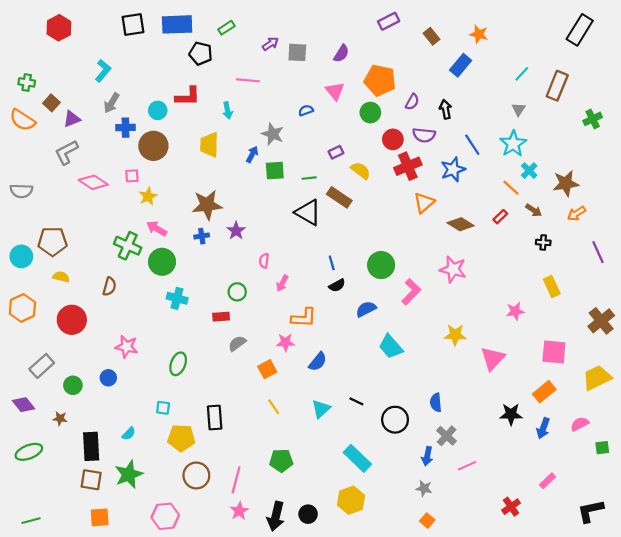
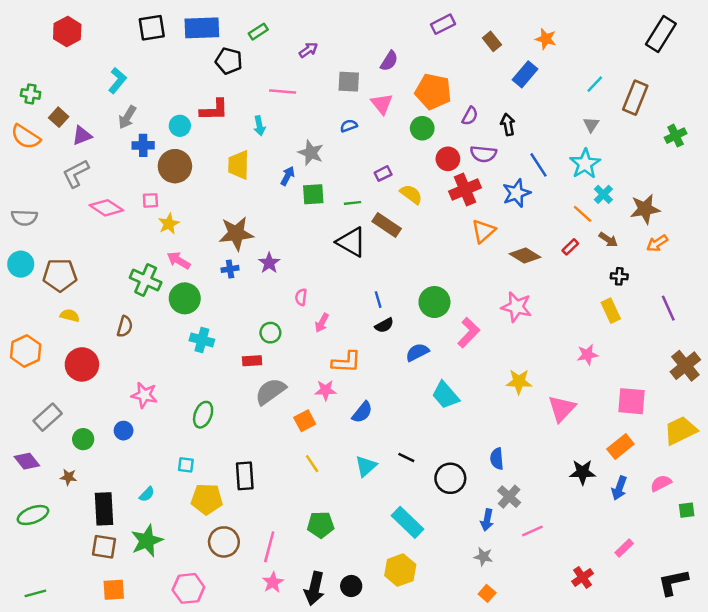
gray square: (297, 52) -> (349, 82), moved
purple line: (598, 252) -> (668, 308), moved
cyan circle: (21, 256) -> (21, 264), moved
yellow rectangle: (552, 286) -> (611, 311), moved
gray semicircle: (237, 343) -> (270, 391), size x1.5

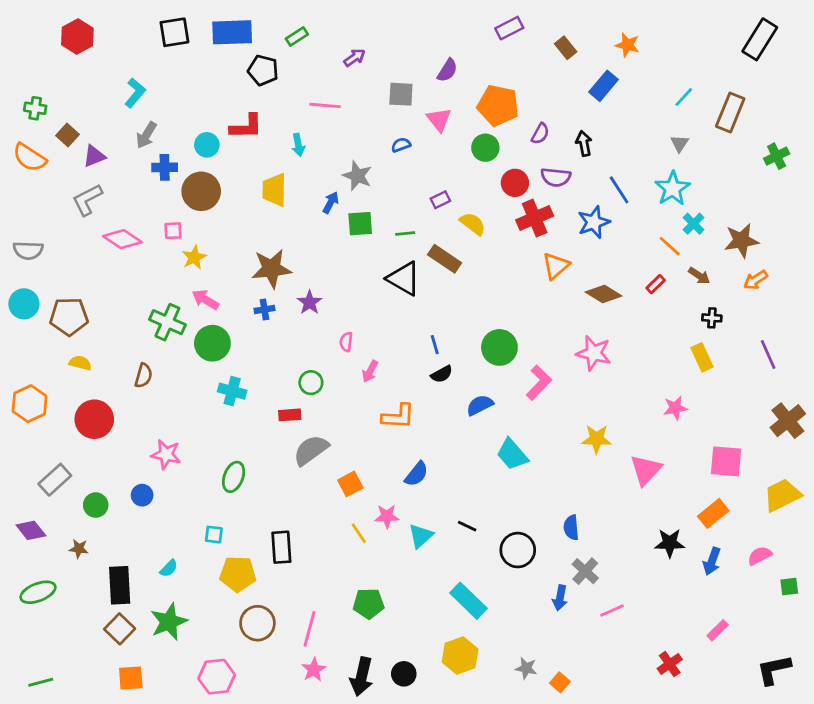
pink star: (325, 390) -> (387, 516), moved
brown square: (104, 547) -> (120, 629), turned 35
gray star: (483, 557) -> (526, 668), moved

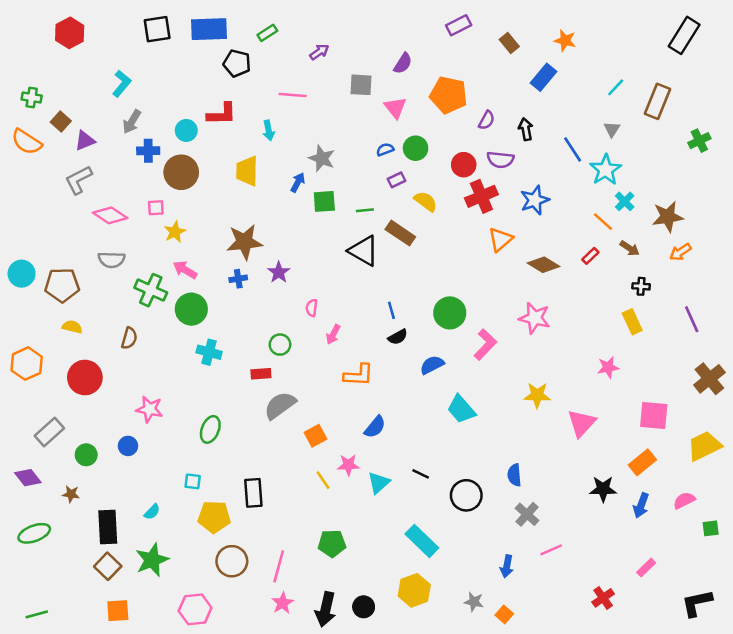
blue semicircle: (401, 145) -> (385, 149), moved
green circle: (485, 148) -> (416, 148), moved
blue line: (619, 190) -> (573, 149), moved
gray semicircle: (28, 250) -> (111, 260), moved
blue arrow: (560, 598) -> (507, 566), moved

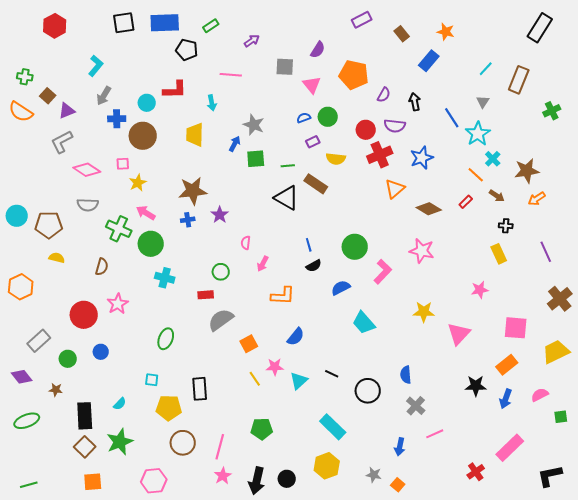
yellow semicircle: (426, 201) -> (336, 159), turned 150
red circle: (85, 378) -> (84, 315), moved
pink star: (149, 409) -> (118, 304), moved, turned 30
pink rectangle: (646, 568) -> (510, 448), size x1.8

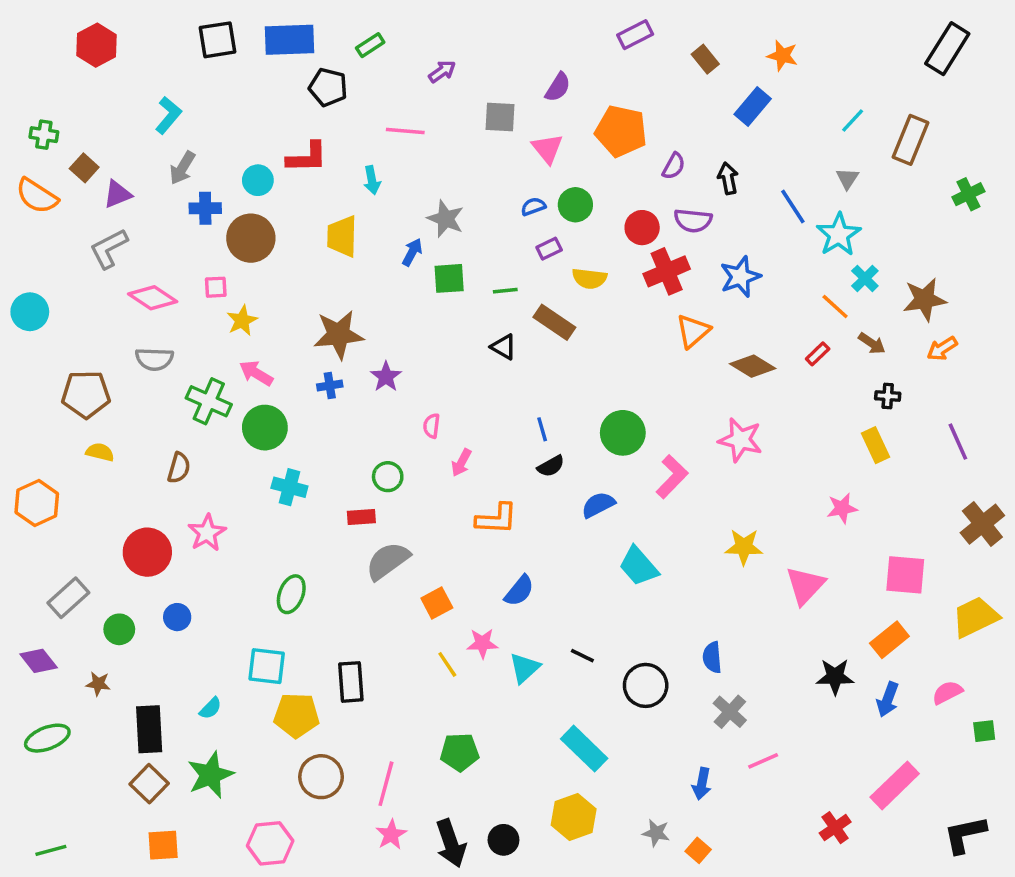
black triangle: (287, 198) -> (503, 347), size x0.6
cyan circle: (17, 216) -> (30, 312), moved
cyan square: (152, 380) -> (267, 666), size x1.6
black arrow: (257, 481) -> (451, 843), turned -32

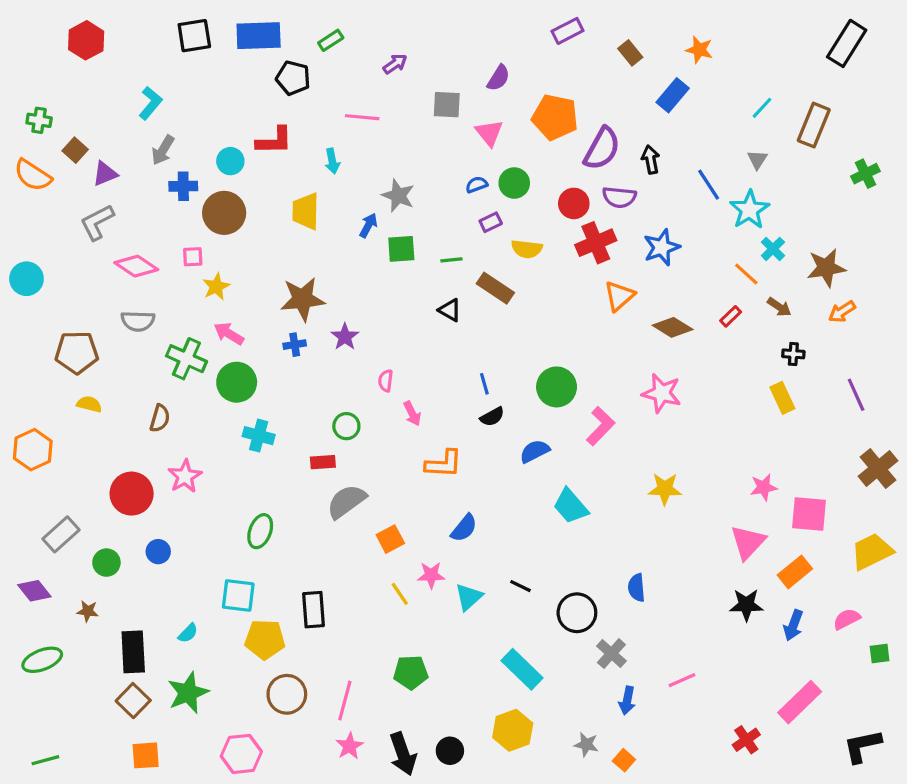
purple semicircle: (674, 166) -> (602, 149), size x1.8
pink arrow: (461, 463) -> (412, 414), turned -55
pink star: (842, 508) -> (764, 487), moved
pink triangle: (805, 585) -> (748, 542), moved
gray cross: (730, 712) -> (611, 654), moved

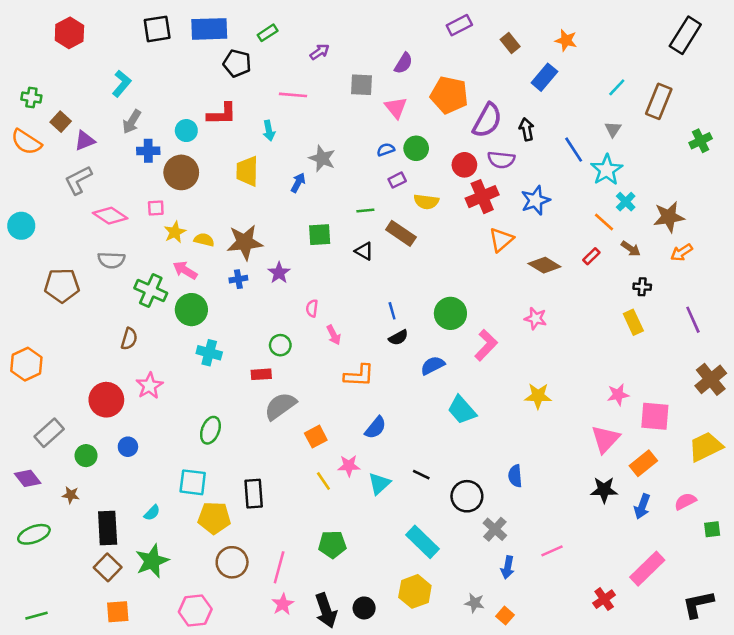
green square: (401, 249) -> (320, 235), moved
pink star: (662, 393) -> (536, 318), size x0.7
yellow semicircle: (89, 404) -> (204, 240), moved

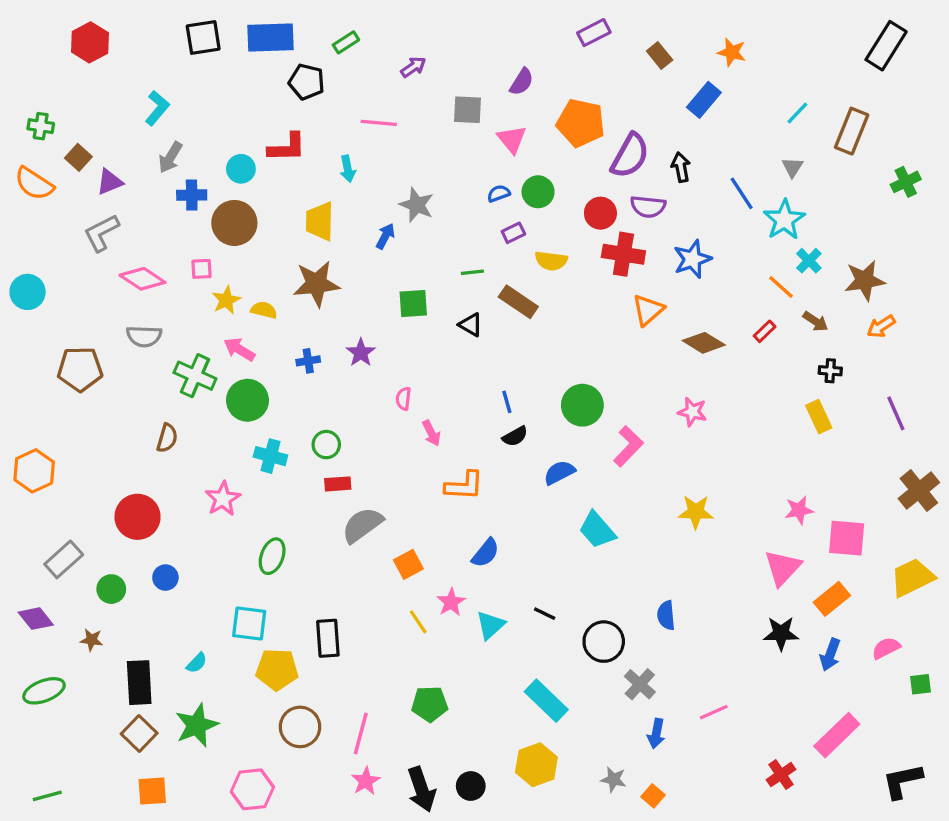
red cross: (482, 197) -> (623, 254), turned 32
brown star: (245, 242) -> (316, 284), moved
green circle: (280, 345) -> (326, 445), moved
pink star: (149, 386) -> (223, 499), moved
pink star: (349, 466) -> (451, 602), turned -30

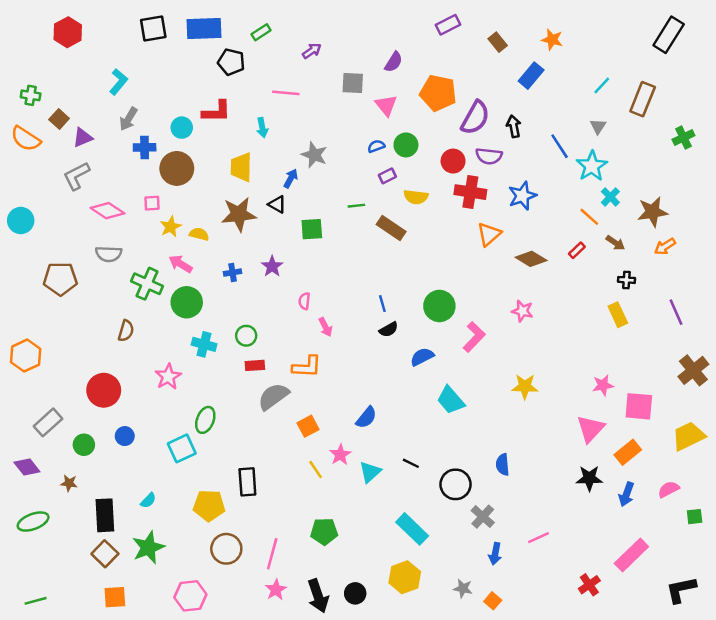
black triangle: (471, 325) -> (277, 204), moved
orange L-shape: (464, 486) -> (307, 367), moved
cyan square: (249, 624) -> (182, 448), moved, turned -32

